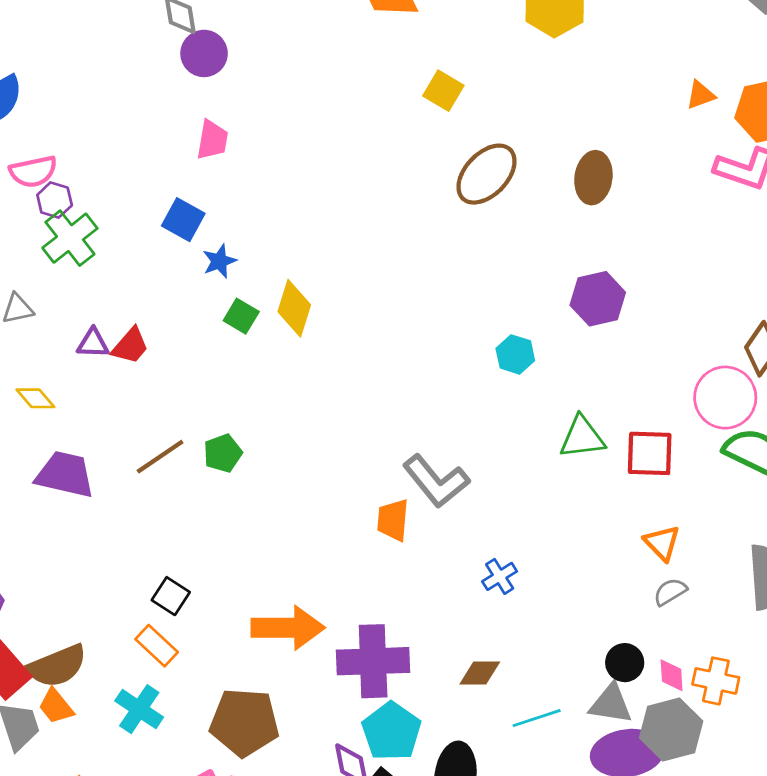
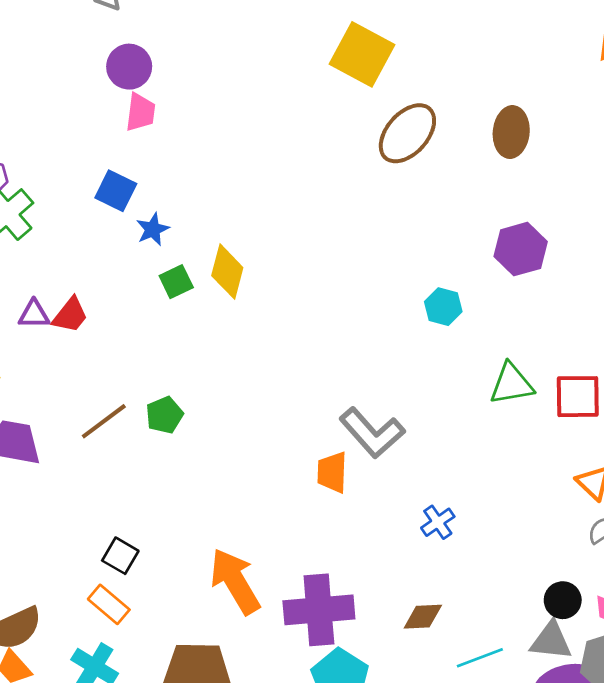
purple circle: (204, 53) -> (129, 67), moved
yellow square: (443, 91) -> (362, 54), size x1.6
green square: (241, 316) -> (176, 282), turned 36
orange arrow: (288, 628) -> (235, 581), turned -118

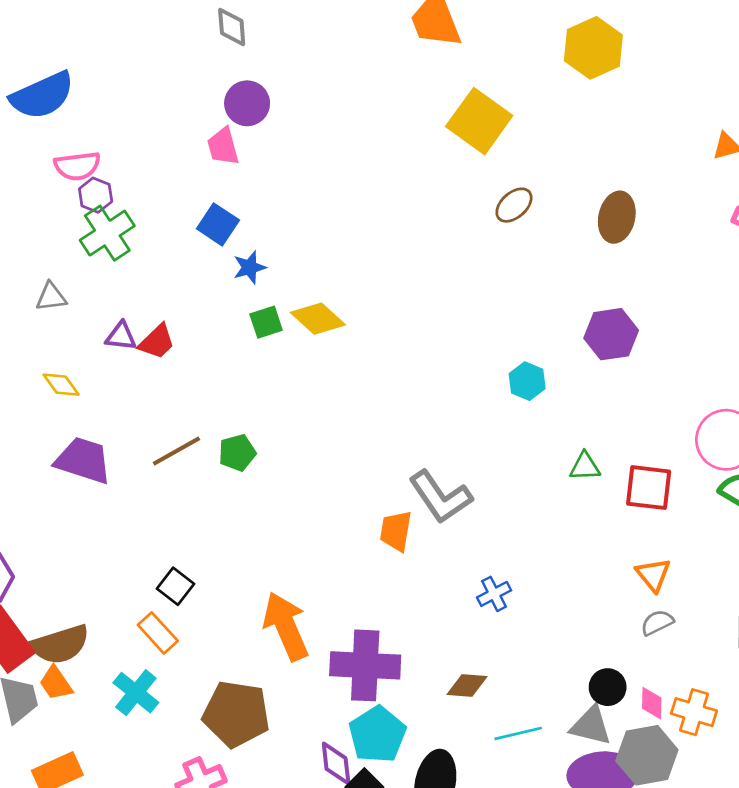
pink trapezoid: (140, 112) -> (223, 147), moved, turned 150
brown ellipse: (407, 133) -> (514, 205), size x0.6
yellow diamond: (227, 272) -> (318, 319), turned -70
green triangle: (512, 384) -> (585, 466), size x0.7

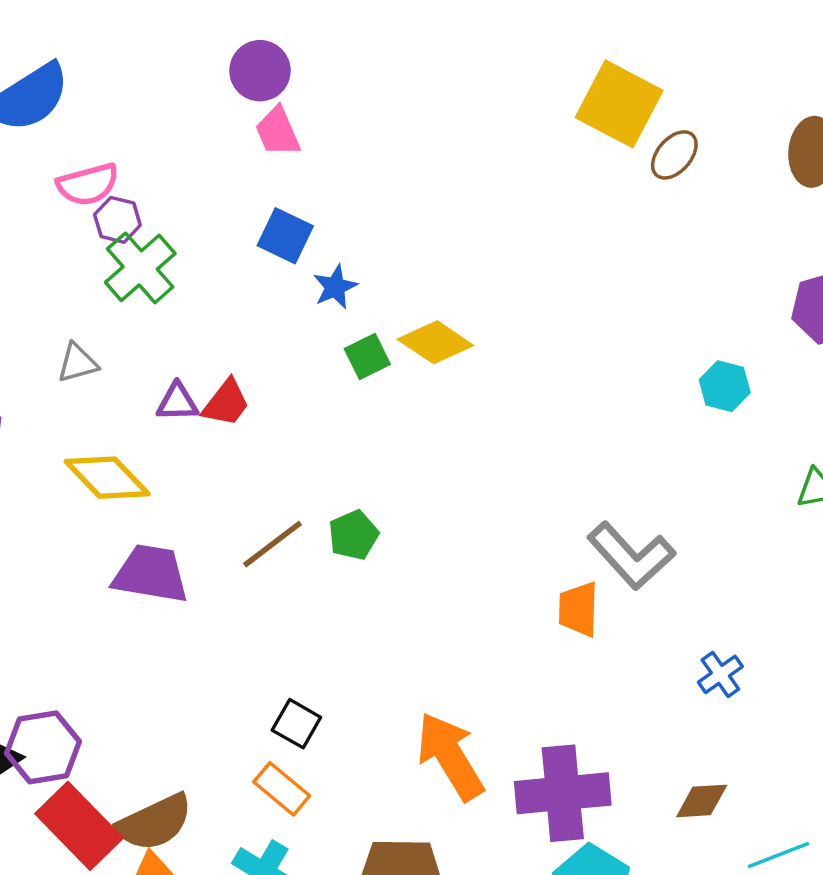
purple circle: (247, 103) -> (260, 71), moved
yellow square: (479, 121) -> (619, 104), moved
yellow diamond: (61, 385) -> (107, 478), size x1.6

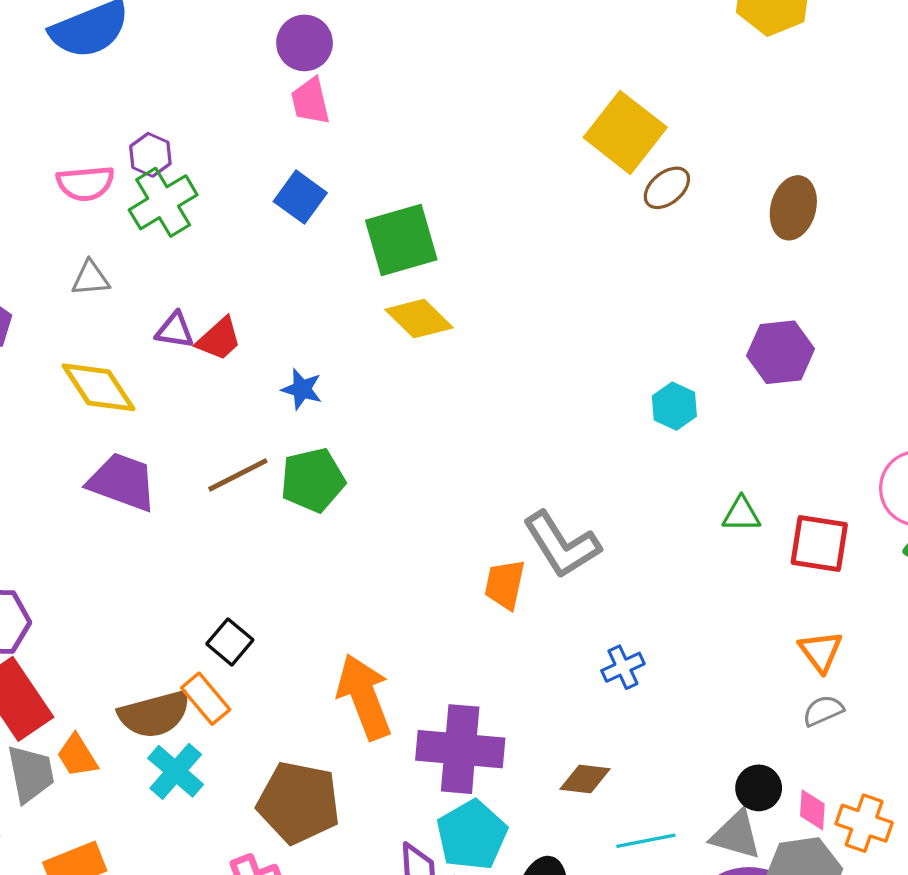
pink semicircle: (88, 184) -> (85, 183), moved
blue star: (335, 287) -> (302, 389), moved, turned 30
green square: (367, 356) -> (401, 240), moved, size x1.8
green pentagon: (353, 535) -> (313, 480), size x1.4
brown semicircle: (155, 822) -> (154, 714), moved

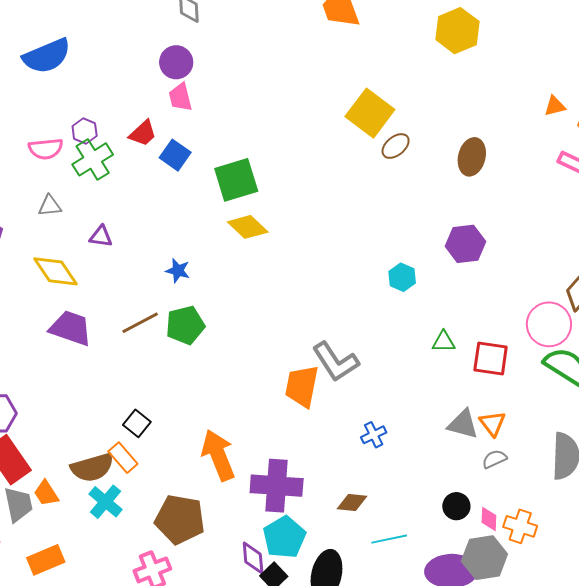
red trapezoid: (219, 339) -> (143, 133), moved
orange trapezoid: (505, 585) -> (302, 386), size x1.4
gray triangle: (736, 835) -> (463, 424), moved

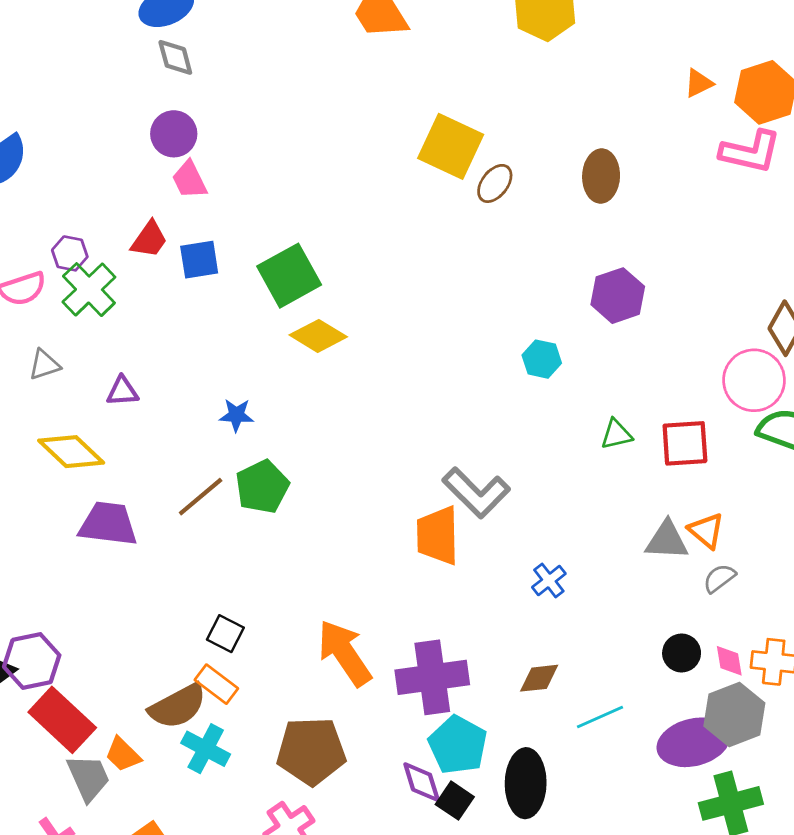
blue square: (175, 155) -> (199, 260), turned -32

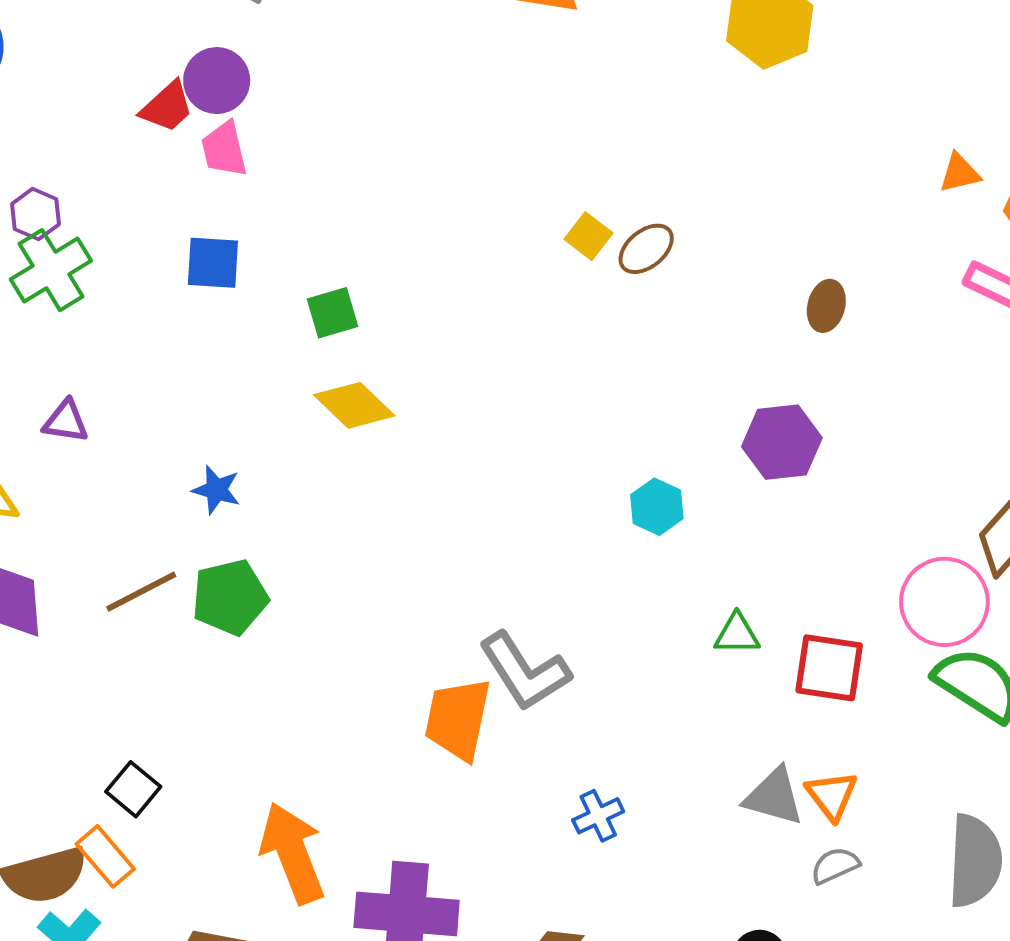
yellow square: (451, 146) -> (588, 236), moved, size x0.5
brown ellipse: (601, 176) -> (826, 306), moved, size x0.7
red trapezoid: (149, 240) -> (167, 107), moved
green square: (289, 276) -> (333, 313), size x0.6

